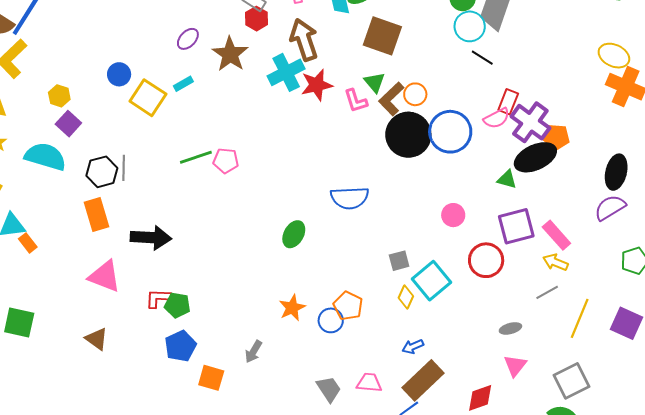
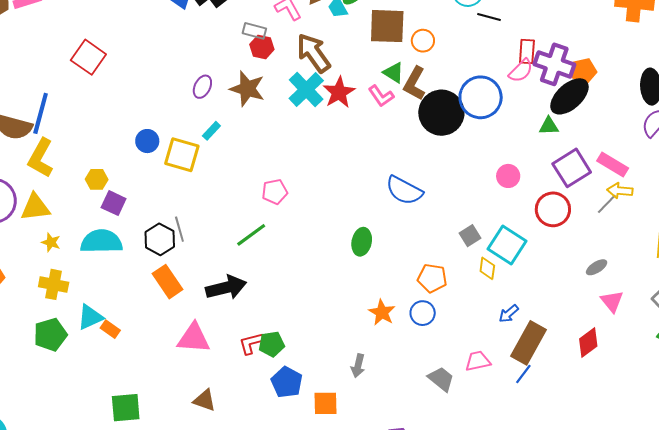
orange circle: (415, 94) -> (423, 41), moved
green line: (196, 157) -> (251, 235), moved
blue semicircle: (350, 198) -> (404, 190), turned 48
gray line: (547, 292) -> (607, 204), moved
orange pentagon: (348, 306) -> (432, 278), moved

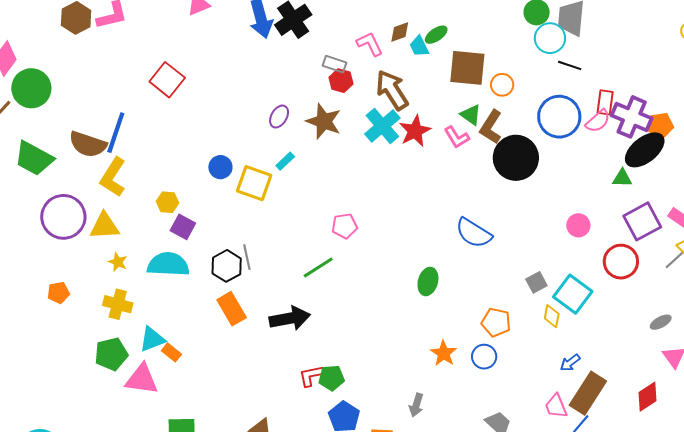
blue circle: (481, 97) -> (559, 117), moved
pink triangle: (194, 338) -> (142, 379), moved
pink trapezoid: (478, 361) -> (556, 406), moved, turned -104

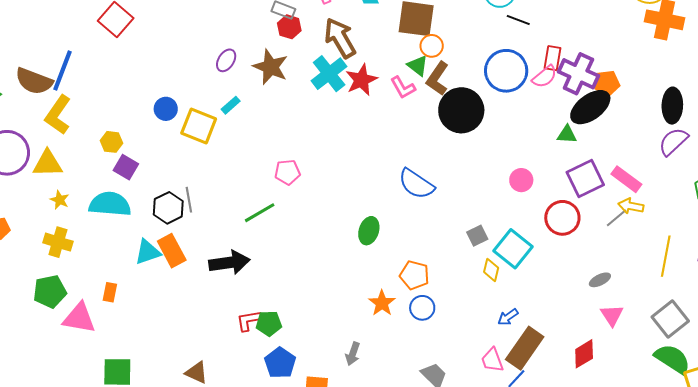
orange circle: (502, 85) -> (432, 46), moved
orange pentagon: (496, 322) -> (414, 275), moved
cyan triangle: (152, 339) -> (148, 252), moved
orange rectangle: (171, 352) -> (110, 292), turned 60

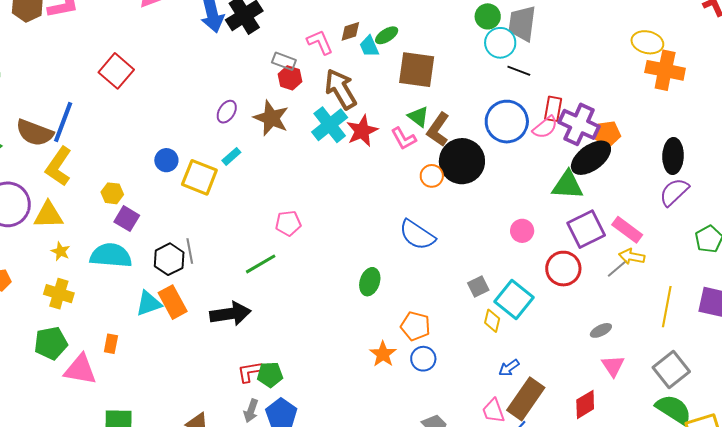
orange circle: (432, 46) -> (432, 176), moved
green triangle: (567, 134) -> (568, 185), size x1.6
gray arrow: (353, 354) -> (251, 411), moved

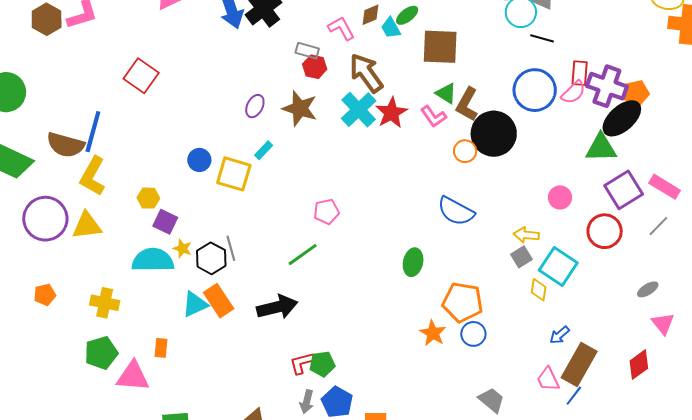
yellow star: (61, 251) -> (182, 249), moved
yellow arrow: (632, 257) -> (526, 235), moved
orange pentagon: (415, 326) -> (463, 302), size x1.4

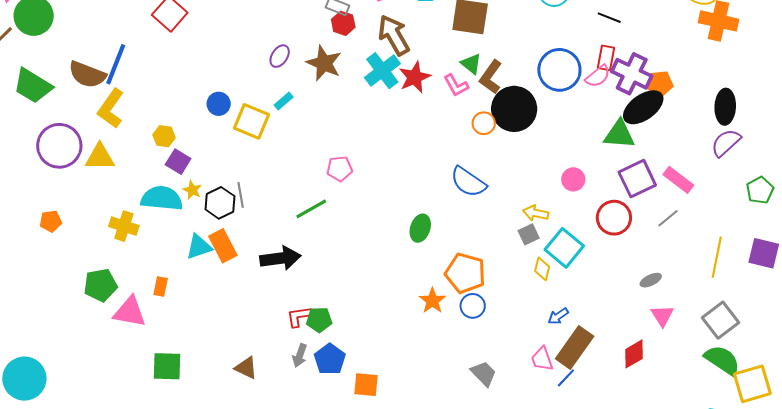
black line: (542, 38) -> (609, 18), moved
yellow cross: (105, 303) -> (124, 226), moved

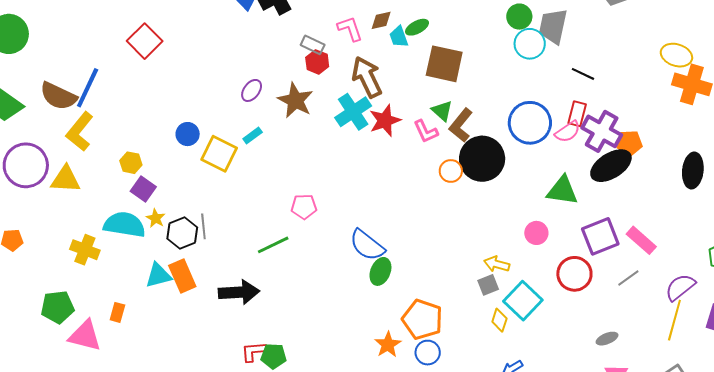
green triangle: (619, 134) -> (562, 191), moved
purple semicircle: (726, 143) -> (680, 287), moved
blue semicircle: (468, 182) -> (367, 245), moved

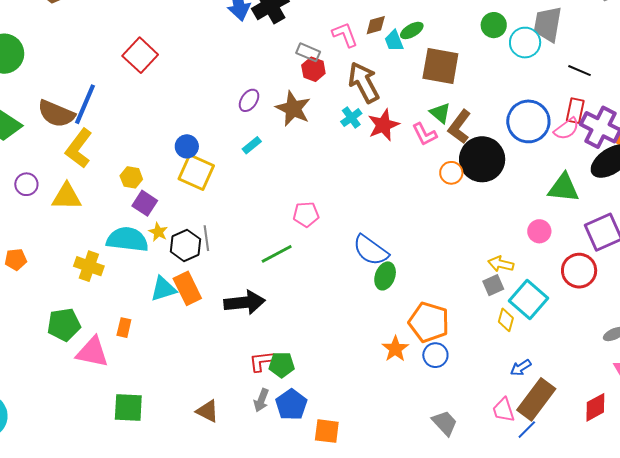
green circle: (519, 17) -> (494, 25), moved
cyan cross: (353, 112) -> (351, 118), size x0.6
yellow square: (219, 154) -> (196, 172), moved
purple circle: (26, 165) -> (26, 184), size x0.5

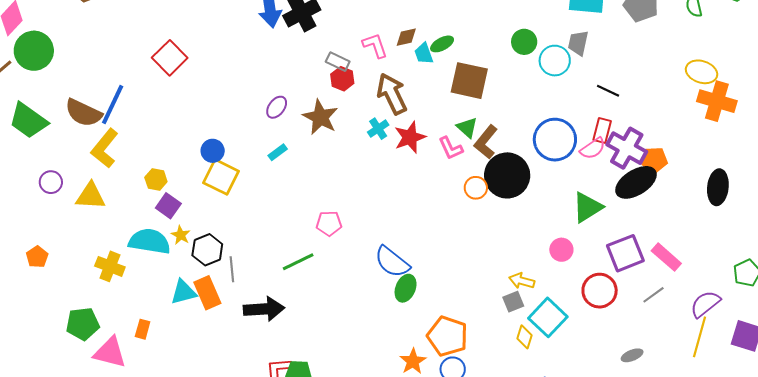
gray trapezoid: (548, 24) -> (578, 43), size x0.7
green triangle: (564, 188) -> (587, 207), turned -40
gray line: (206, 238) -> (232, 269), moved
orange pentagon: (16, 259) -> (37, 257), turned -30

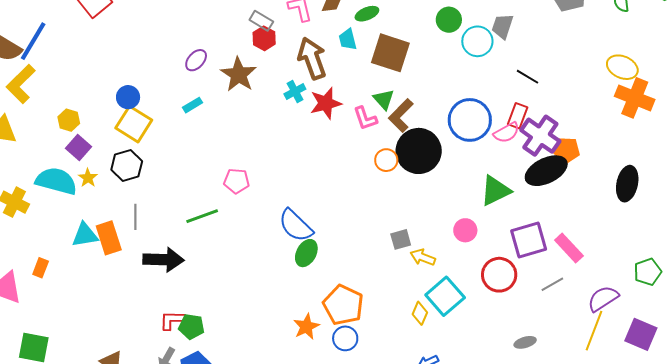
cyan trapezoid: (424, 54) -> (348, 40), moved
black hexagon: (207, 250) -> (127, 166), moved
gray square: (513, 302) -> (401, 239), moved

